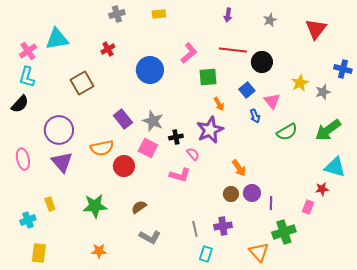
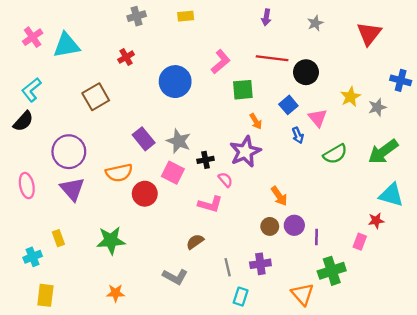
pink cross: (28, 51) -> (33, 37), moved
cyan L-shape: (27, 77) -> (31, 90), turned 35
brown semicircle: (139, 207) -> (195, 242), moved

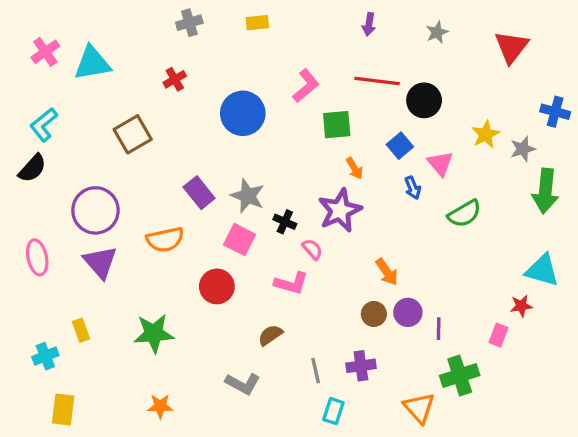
green arrow: (383, 152) -> (545, 191), moved, turned -48
black cross: (206, 160) -> (285, 222), turned 35
red circle: (145, 194) -> (217, 286), moved

